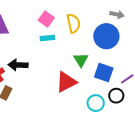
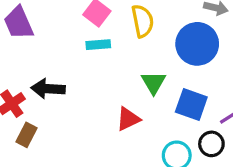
red triangle: (66, 82) -> (128, 119), size x0.7

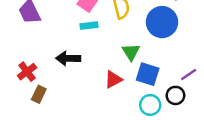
black arrow: (48, 89) -> (68, 58), moved
blue square: (191, 105) -> (148, 74), moved

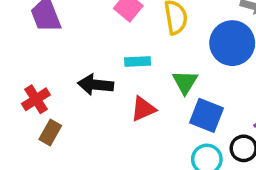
cyan rectangle: (89, 26) -> (138, 61), moved
red triangle: (113, 79) -> (143, 109), moved

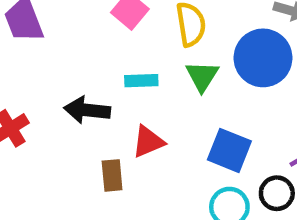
green triangle: (185, 82) -> (202, 76), moved
brown rectangle: (50, 133) -> (112, 175), moved, turned -35

